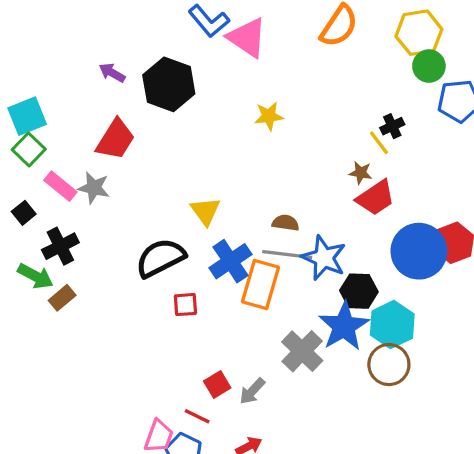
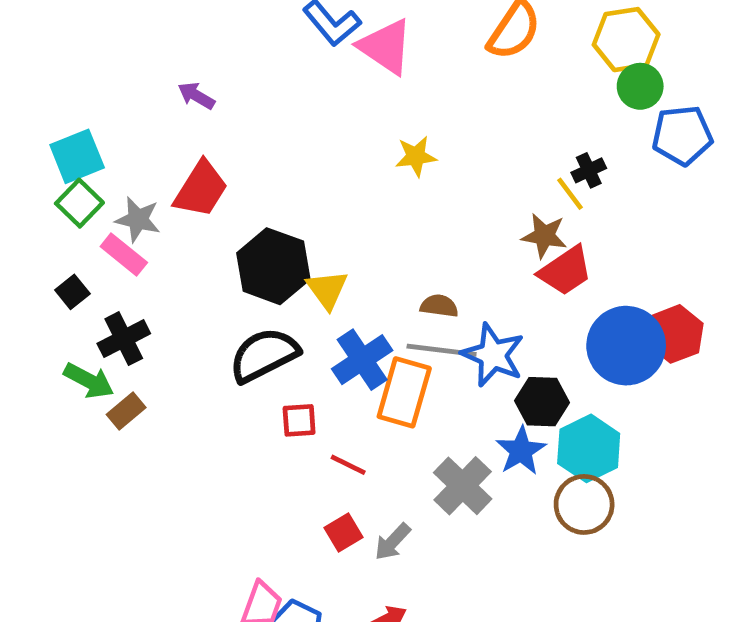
black hexagon: (169, 84) -> (273, 266), moved
brown star: (361, 173) -> (544, 236), size x1.4
gray star: (94, 188) -> (138, 219), moved
blue star: (344, 326) -> (521, 451), size x0.7
red line: (197, 416) -> (348, 465), moved

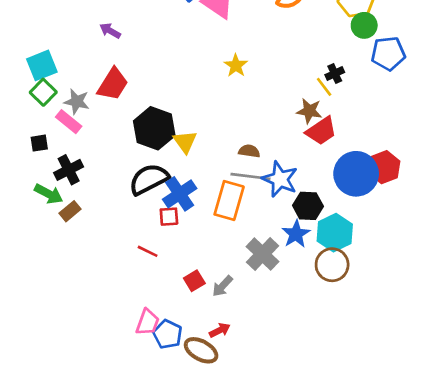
yellow star: (416, 156) -> (236, 65), turned -30
black square: (72, 292) -> (39, 143), turned 30
blue cross: (362, 360) -> (180, 194), moved
red line: (348, 465) -> (148, 251), moved

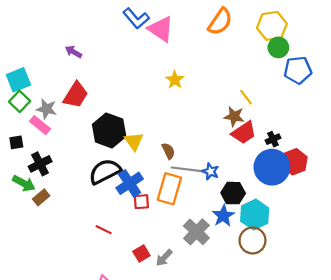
black cross: (335, 74) -> (273, 139), moved
brown semicircle: (249, 151) -> (168, 151), moved, turned 56
blue star: (280, 179) -> (210, 171), size x0.6
red square: (169, 217) -> (141, 202), moved

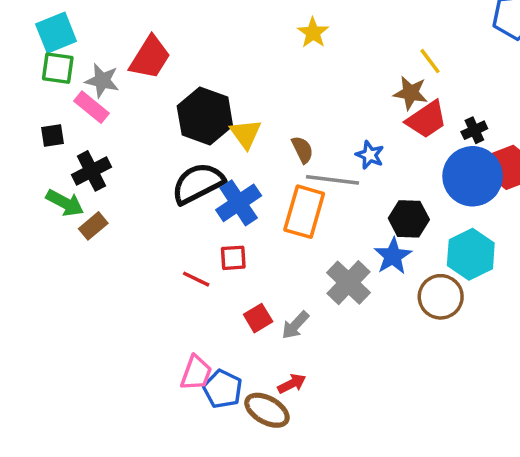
green square: (20, 101) -> (58, 68), turned -36
blue star: (210, 171) -> (370, 155), moved
red square: (141, 202) -> (233, 258), moved
cyan hexagon: (255, 215) -> (471, 254), moved

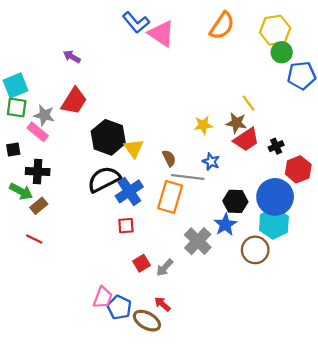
yellow star: (313, 33) -> (203, 125), moved, turned 30
black cross: (91, 171) -> (38, 172), turned 30
blue circle: (473, 176) -> (275, 197), moved
red line: (196, 279) -> (34, 239), moved
red arrow: (292, 384) -> (162, 304), turned -112

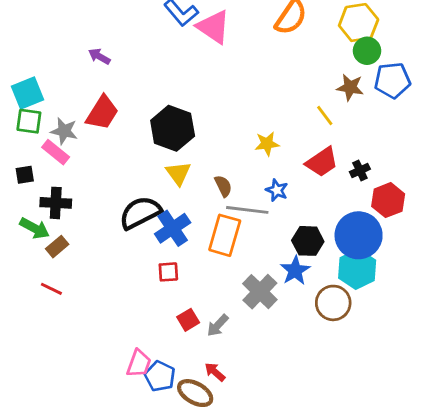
brown star: (236, 123) -> (350, 87), moved
black hexagon: (108, 137) -> (173, 128), moved

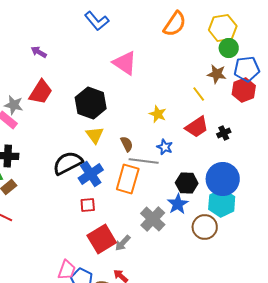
pink triangle: (213, 27) -> (125, 63), moved
yellow star: (267, 144) -> (158, 114), turned 30
red hexagon: (388, 200) -> (244, 90), moved
red square: (188, 320) -> (102, 239), size x1.8

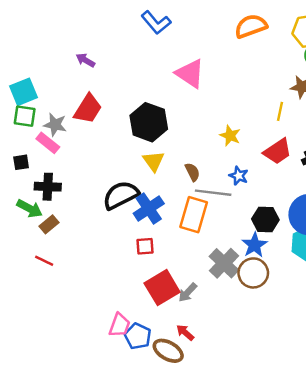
orange semicircle: (175, 24) -> (251, 26), turned -144
yellow line: (199, 94) -> (280, 111), turned 49
brown circle: (205, 227) -> (253, 273), moved

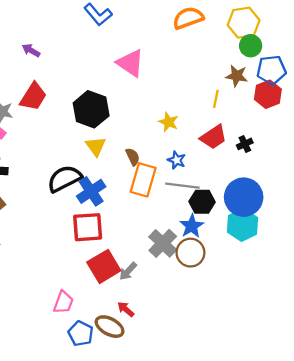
gray line: (213, 193) -> (182, 186), moved
orange rectangle: (194, 215) -> (143, 180), moved
red square: (145, 246) -> (88, 227), size x1.8
blue pentagon: (138, 336) -> (81, 334), moved

